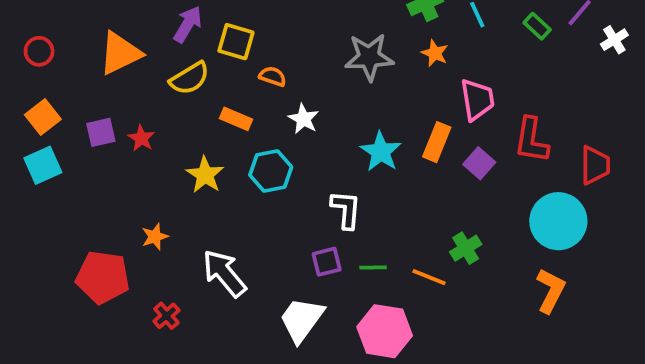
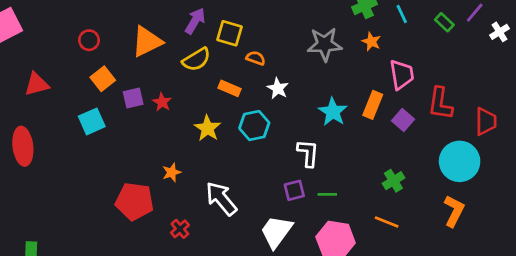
orange square: (43, 117) -> (103, 79), moved
orange line: (429, 277) -> (387, 222), moved

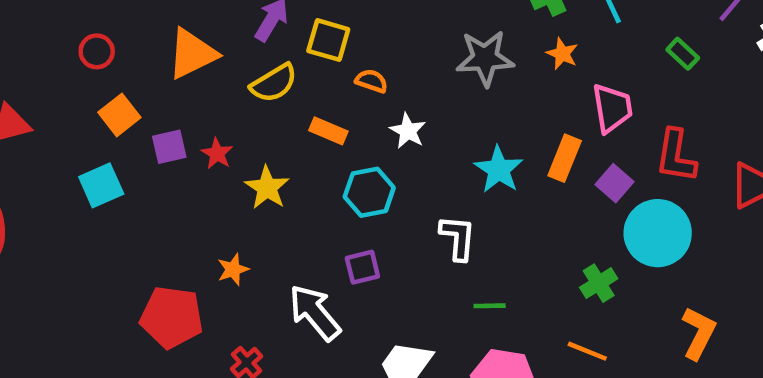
green rectangle: (444, 22) -> (683, 54), moved
yellow star: (207, 128) -> (267, 188), moved
cyan circle: (460, 161) -> (658, 233), moved
purple square: (294, 190) -> (362, 267), moved

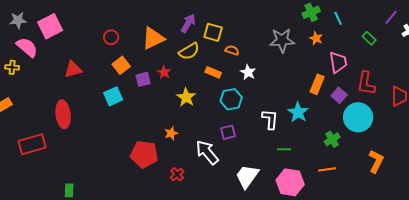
red star: (217, 154) -> (164, 72), moved
cyan star: (499, 169) -> (298, 112), moved
orange line: (587, 351) -> (327, 169), turned -30

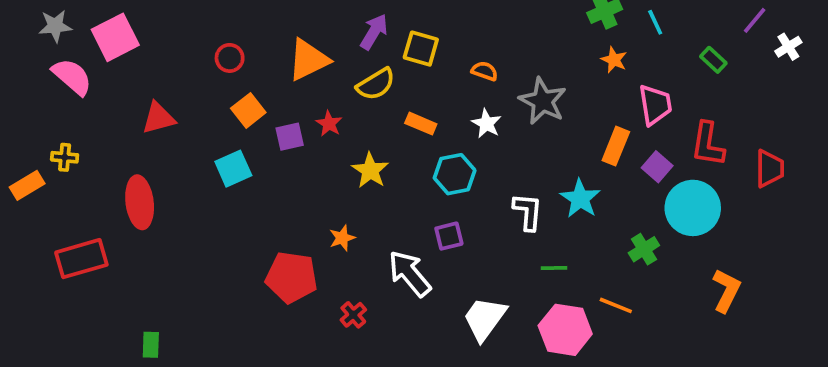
gray star: (282, 40) -> (543, 101), moved, turned 30
orange semicircle: (232, 50) -> (485, 71), moved
yellow cross: (12, 67) -> (65, 157), moved
orange line: (327, 169) -> (616, 305), moved, turned 30

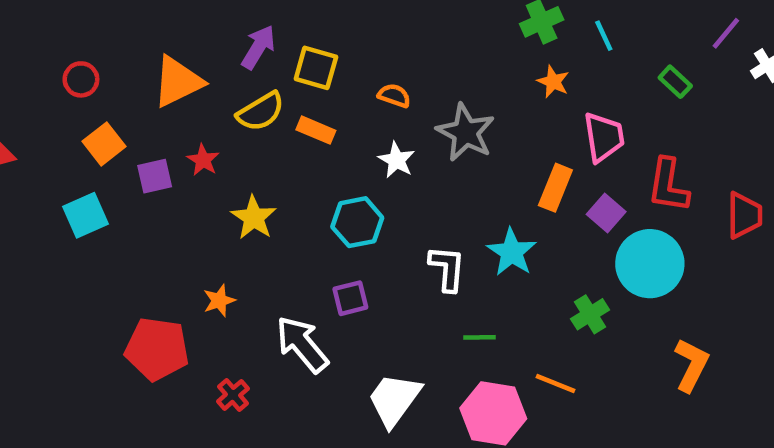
orange rectangle: (421, 124) -> (316, 130), moved

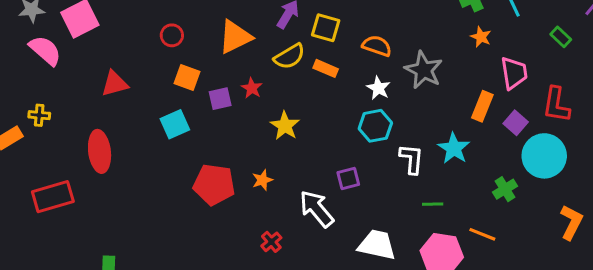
orange semicircle: (394, 96) -> (377, 46), size x1.4
orange square: (104, 144) -> (187, 78), turned -32
cyan hexagon: (357, 222) -> (375, 126), moved
red pentagon: (157, 349) -> (214, 185), moved
white trapezoid: (394, 400) -> (377, 245), turned 66

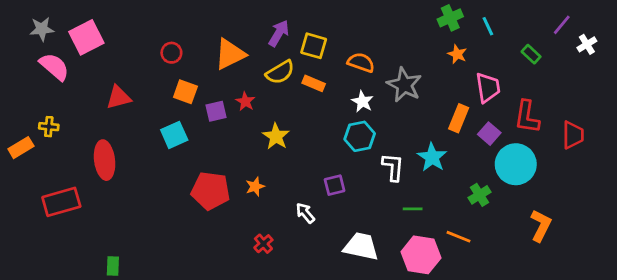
white arrow: (317, 209) -> (305, 213), size x0.6

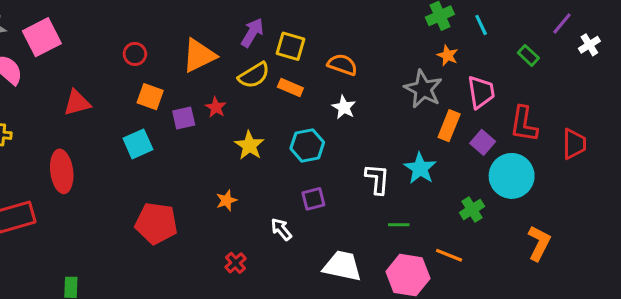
gray star: (404, 85) -> (423, 89), moved
cyan hexagon: (360, 136) -> (307, 145), moved
red pentagon: (210, 191) -> (156, 223), moved

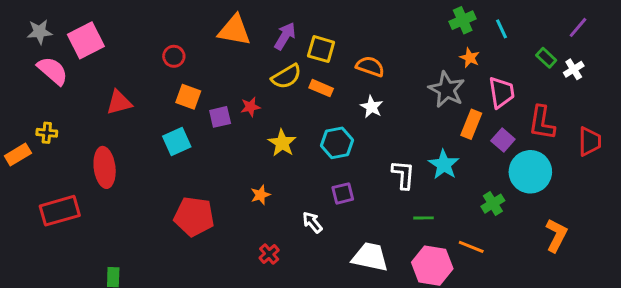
white cross: (589, 45) -> (574, 69), moved
orange triangle: (199, 55) -> (234, 30), moved, turned 36
red star: (216, 107) -> (250, 107), turned 30

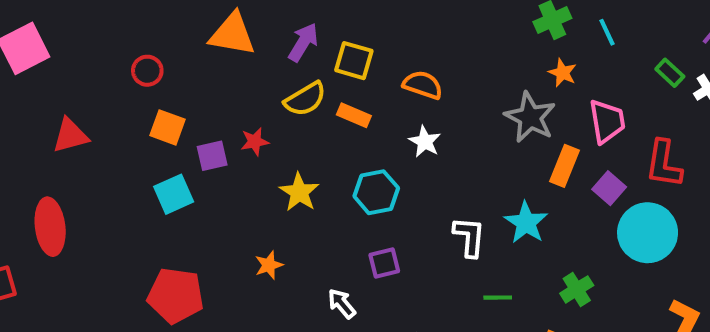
cyan square: (177, 141) -> (174, 194), moved
green cross: (493, 204) -> (577, 289), moved

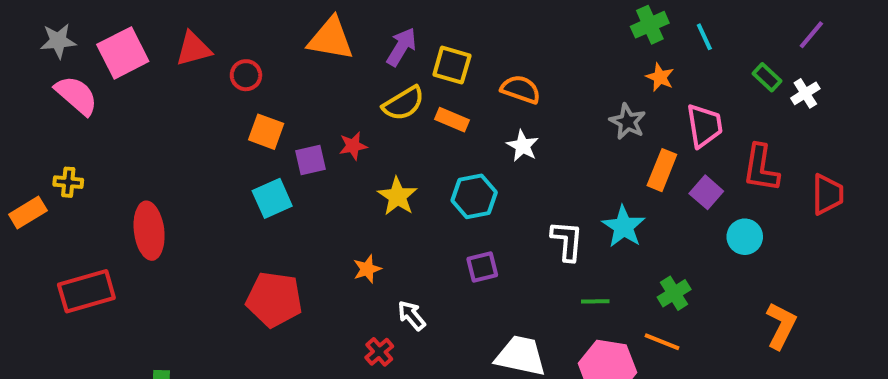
gray star: (530, 117) -> (628, 122), size x0.7
red triangle: (70, 135) -> (193, 49), moved
cyan circle: (648, 233) -> (745, 237), size x0.6
white arrow: (342, 304) -> (412, 315), moved

